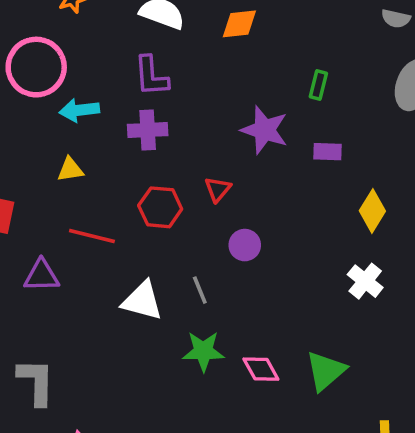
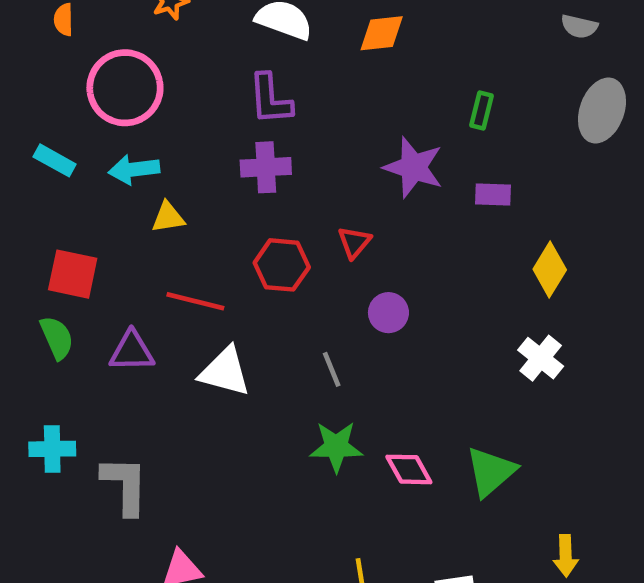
cyan arrow: (79, 110) -> (134, 170), moved
white triangle: (142, 301) -> (225, 372), moved

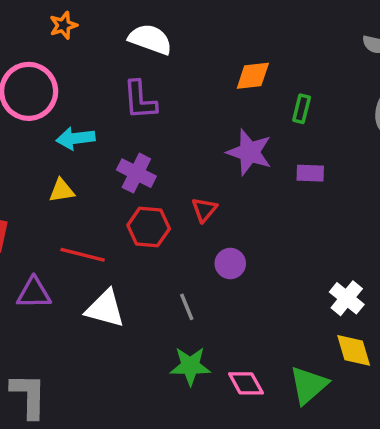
orange diamond: (382, 33) -> (253, 76), moved
purple cross: (266, 167) -> (136, 173), moved, turned 30
cyan arrow: (134, 170) -> (76, 138), moved
yellow diamond: (550, 269) -> (354, 350), moved, turned -48

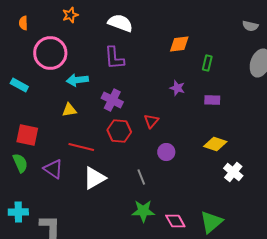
purple star: (249, 152) -> (177, 88), size x0.6
purple triangle: (34, 293) -> (53, 169), turned 35
white triangle: (105, 309) -> (94, 178), turned -45
yellow diamond: (354, 350) -> (215, 144), moved, turned -55

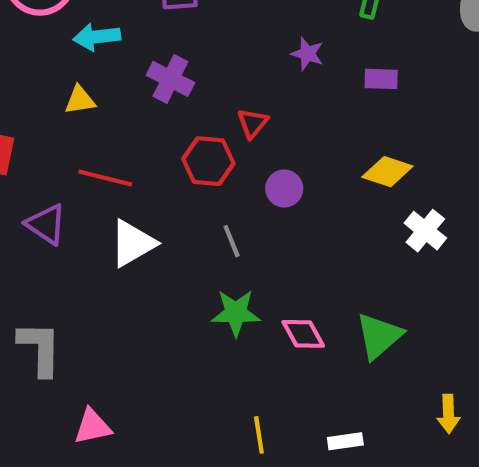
red hexagon: (119, 131) -> (208, 161), moved

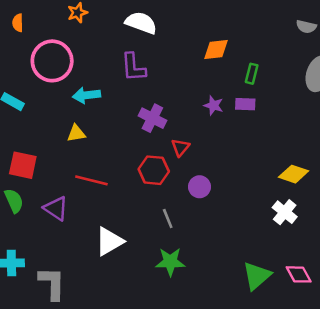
purple cross: (170, 79) -> (152, 118), moved
purple rectangle: (381, 79) -> (245, 104), moved
yellow diamond: (387, 172) -> (294, 174), moved
white triangle: (133, 243) -> (109, 241), moved
pink diamond: (303, 334) -> (299, 274), moved

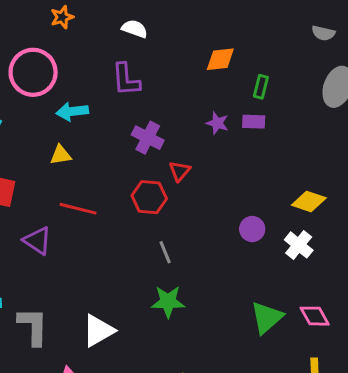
white semicircle: (141, 23) -> (135, 29), size x0.7
purple circle: (199, 187) -> (252, 229), moved
white triangle: (109, 241) -> (98, 331), moved

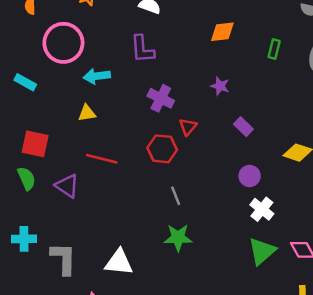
green rectangle: (261, 87) -> (274, 49), moved
purple rectangle: (254, 122) -> (243, 127), moved, turned 42
white cross: (299, 245) -> (262, 209), moved
white triangle: (98, 331) -> (119, 262), turned 36

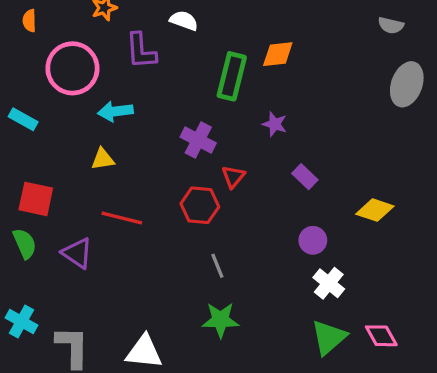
purple L-shape: (142, 49) -> (141, 51), moved
green rectangle: (274, 49) -> (232, 76), moved, size x1.8
cyan cross: (24, 239) -> (22, 322), turned 30

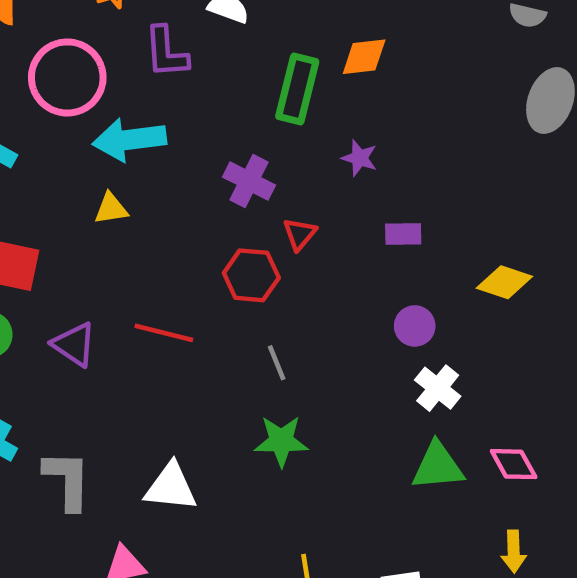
cyan arrow: (115, 111) -> (129, 140), size x1.4
purple rectangle: (305, 177) -> (403, 234), turned -45
red line: (122, 218) -> (164, 333), moved
green triangle: (329, 337) -> (438, 466), turned 36

